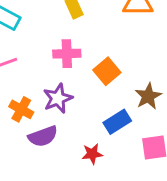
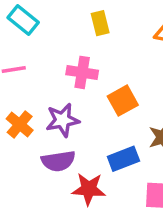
purple semicircle: (43, 136) -> (58, 161), moved
red star: (92, 154) -> (89, 189), size x1.4

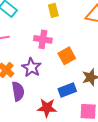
purple star: (62, 120) -> (31, 67), turned -30
purple semicircle: (58, 161) -> (18, 91), moved, turned -90

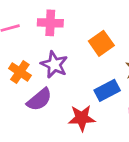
pink cross: (43, 39) -> (50, 23), moved
purple semicircle: (18, 91) -> (39, 100), turned 66

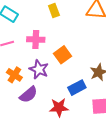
orange square: (101, 43) -> (63, 55), moved

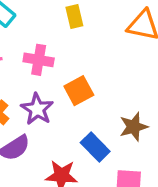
blue rectangle: (77, 88) -> (95, 147), turned 66

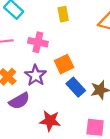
blue rectangle: (95, 147) -> (76, 87), moved

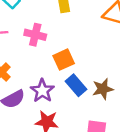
purple star: (36, 75) -> (42, 91), moved

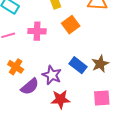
orange square: (64, 60) -> (71, 25), moved

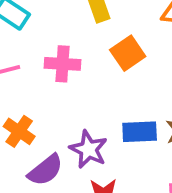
blue rectangle: (78, 65) -> (140, 132), turned -42

